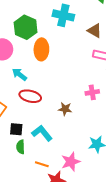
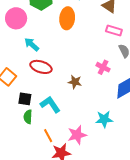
orange ellipse: (41, 49) -> (67, 18), moved
pink cross: (92, 92) -> (103, 67), turned 32
orange line: (42, 164) -> (48, 136), turned 40

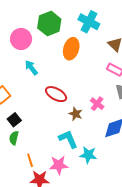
red ellipse: (41, 67) -> (56, 94), moved
brown star: (75, 82) -> (76, 114), moved
black square: (25, 99) -> (14, 120), turned 32
cyan L-shape: (50, 104) -> (68, 139), moved

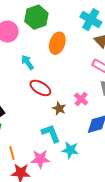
cyan cross: (89, 22) -> (91, 20), moved
cyan arrow: (31, 68) -> (28, 62), moved

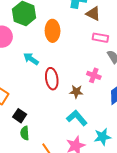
red ellipse: (40, 88) -> (52, 79), turned 70
cyan star: (70, 150) -> (102, 137), moved

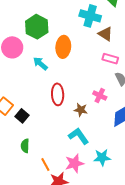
cyan arrow: (31, 59) -> (40, 64), moved
black square: (20, 116) -> (22, 116), moved

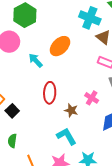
green hexagon: (37, 27) -> (25, 15), moved
orange ellipse: (63, 47) -> (60, 46), turned 35

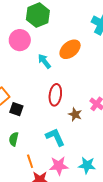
black square: (12, 111) -> (16, 109), turned -32
cyan L-shape: (66, 136) -> (55, 137), moved

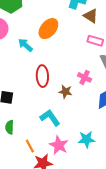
pink star: (59, 166) -> (59, 145), turned -30

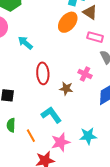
orange ellipse: (48, 29) -> (68, 22), moved
pink star: (59, 145) -> (61, 142), turned 30
orange line: (30, 146) -> (31, 136), moved

